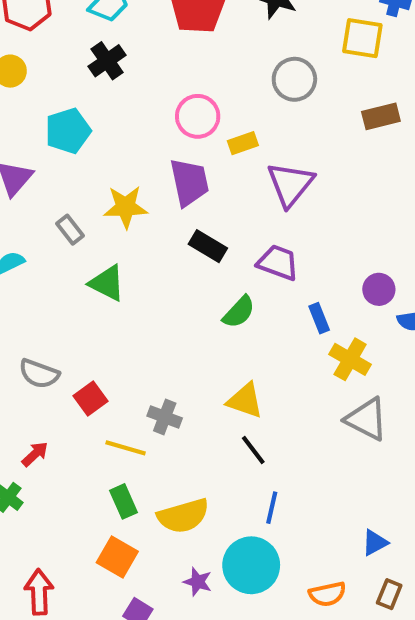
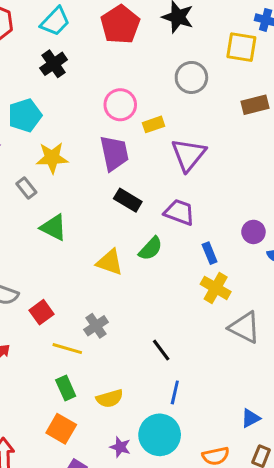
yellow star: (126, 207) -> (52, 158), moved
yellow cross: (350, 359) -> (216, 288), moved
yellow triangle: (245, 401) -> (110, 262), moved
gray cross: (165, 417) -> (96, 326), turned 35
yellow semicircle: (183, 516) -> (110, 399), size x0.7

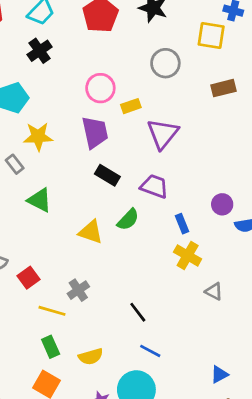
gray triangle: (244, 327) -> (214, 291), size x0.6
blue line: (175, 392) -> (150, 351), turned -75

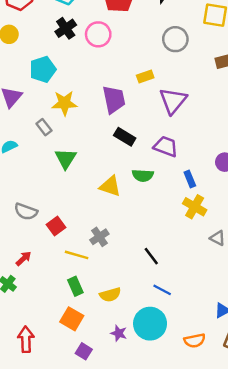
pink circle: (100, 88) -> (98, 34), moved
green triangle: (40, 200) -> (66, 159), turned 35
green semicircle: (128, 220) -> (143, 175), turned 50

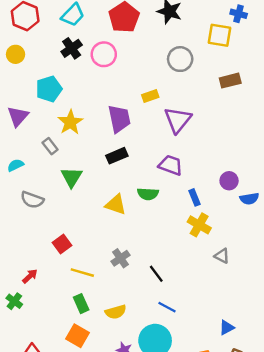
yellow star: (64, 103) -> (70, 122), turned -30
black rectangle: (125, 137) -> (117, 156), moved, turned -54
gray semicircle: (26, 212) -> (32, 200), moved
gray cross: (99, 237) -> (120, 258), moved

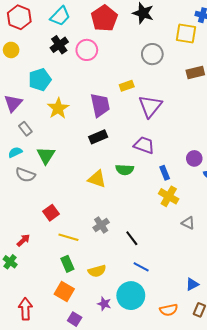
gray rectangle: (50, 146) -> (25, 129), moved
cyan semicircle: (16, 165) -> (15, 152), moved
green triangle: (72, 177) -> (46, 155), moved

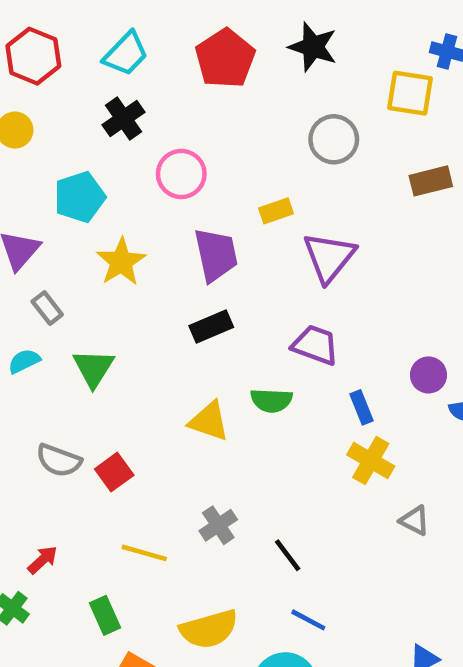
pink circle: (87, 50) -> (181, 174), moved
gray semicircle: (25, 175) -> (59, 460), moved
red square: (51, 213) -> (114, 472), moved
green rectangle: (67, 264) -> (105, 615), moved
yellow semicircle: (97, 271) -> (209, 629), size x1.4

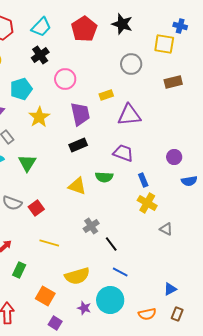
purple triangle: (329, 257) -> (129, 115), turned 45
purple circle: (428, 375) -> (174, 157), moved
gray cross: (218, 525) -> (91, 226), moved
green rectangle: (105, 615) -> (19, 270), moved, turned 49

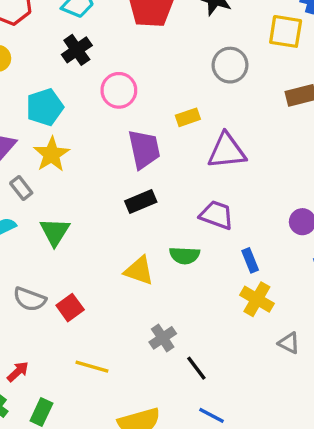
yellow star: (39, 117) -> (52, 154), moved

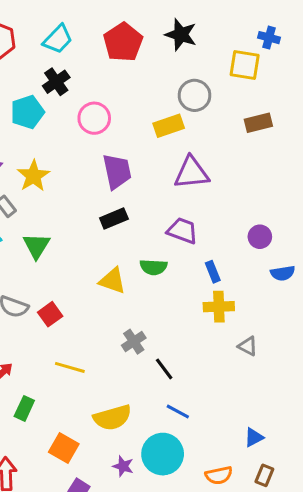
cyan pentagon: (45, 107) -> (27, 112), moved
yellow rectangle: (188, 117) -> (169, 126), moved, size x1.4
yellow cross: (257, 299) -> (219, 307), turned -32

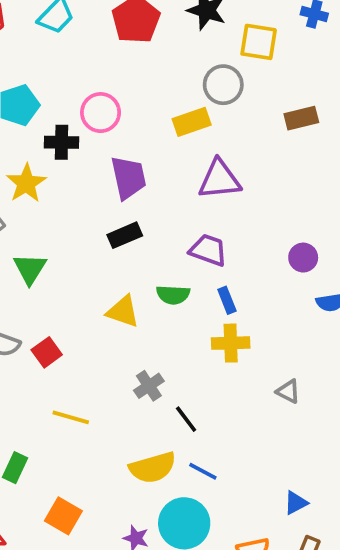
yellow square: (245, 65) -> (259, 42), moved
black cross: (56, 82) -> (62, 142), moved, turned 36
blue rectangle: (213, 272) -> (227, 300), moved
yellow cross: (219, 307) -> (231, 343), moved
yellow semicircle: (112, 418) -> (153, 468), moved

